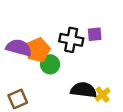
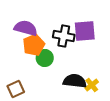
purple square: (95, 34) -> (85, 31), size x1.6
purple semicircle: (19, 48) -> (26, 28), moved

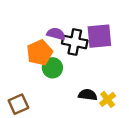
purple semicircle: (26, 28) -> (56, 34), moved, size x0.7
black semicircle: (75, 81) -> (88, 95), size x0.7

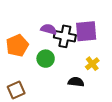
orange pentagon: (40, 53) -> (17, 45), moved
yellow cross: (108, 99) -> (92, 64), moved

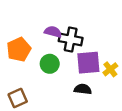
purple square: (86, 31) -> (88, 63), moved
yellow cross: (92, 64) -> (110, 69), moved

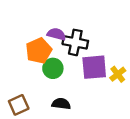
orange pentagon: (19, 49) -> (39, 51), moved
black semicircle: (83, 89) -> (61, 104), moved

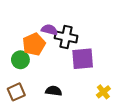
green circle: (53, 68) -> (20, 60), moved
yellow cross: (118, 74) -> (103, 92), moved

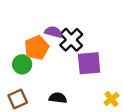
black cross: (66, 37) -> (71, 40), turned 35

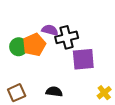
black cross: (71, 40) -> (67, 37), turned 30
green circle: (22, 64) -> (19, 47), moved

